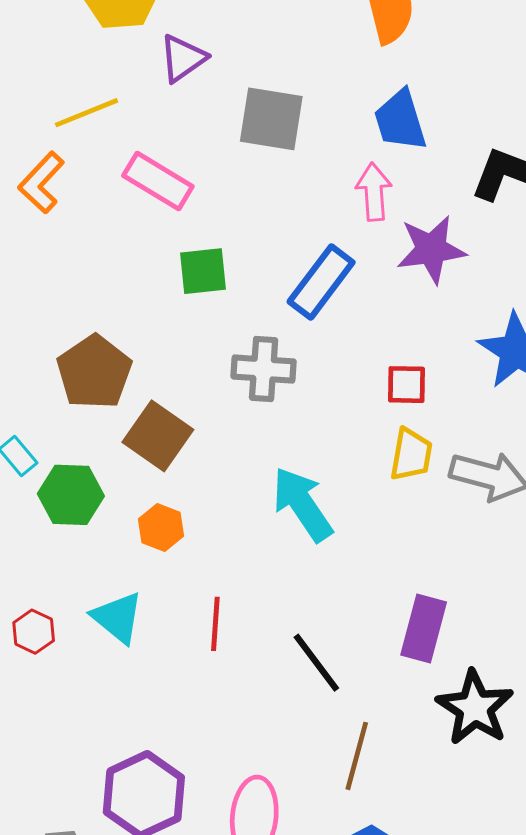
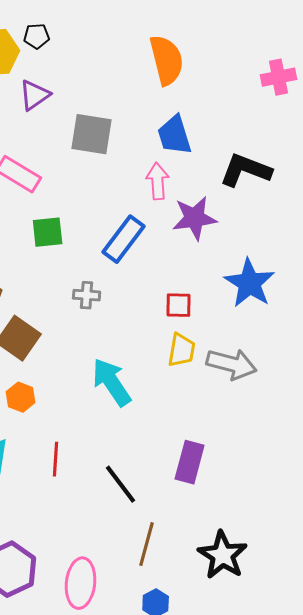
gray cross: (264, 369) -> (87, 295), size x0.7
black star: (475, 708) -> (223, 555), moved

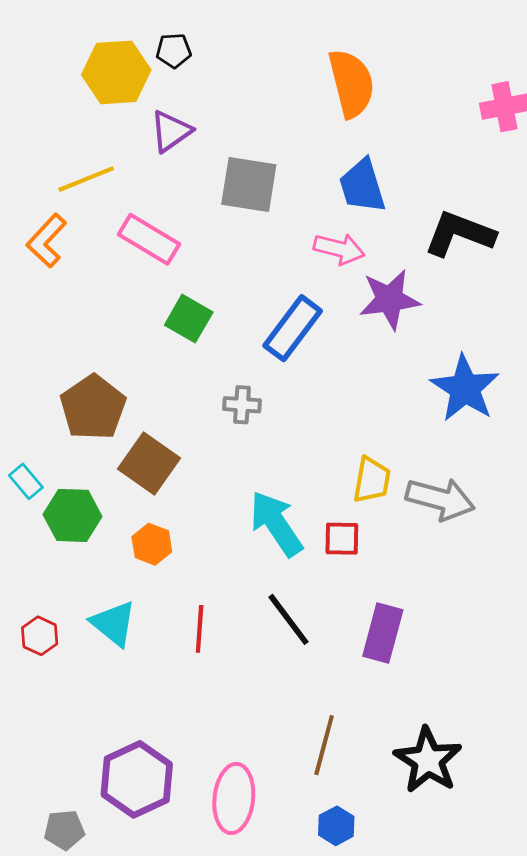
pink arrow: (158, 181) -> (339, 249), turned 108
green square: (48, 232) -> (189, 319), turned 36
red square: (179, 305) -> (342, 539), moved
black line: (121, 484) -> (288, 619), moved

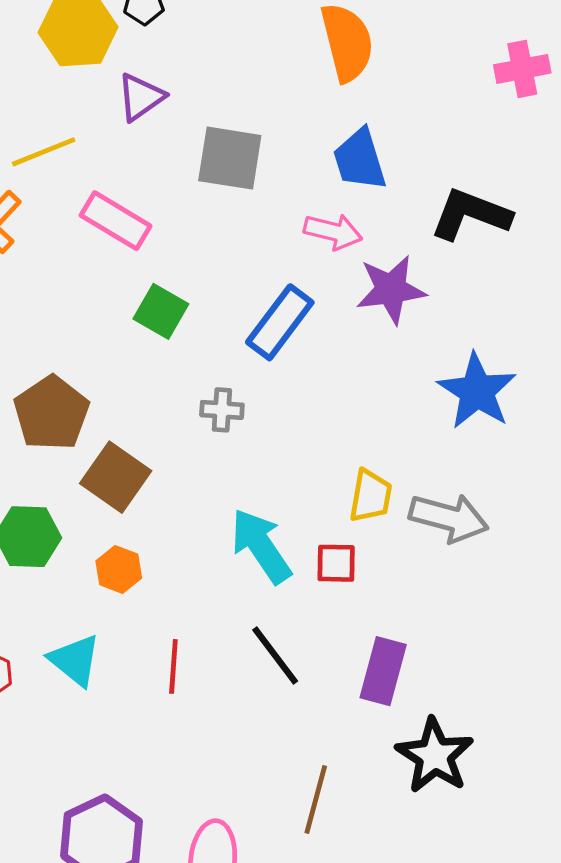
black star: (428, 760) -> (435, 756), moved

